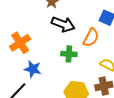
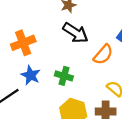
green cross: (69, 54) -> (64, 76), moved

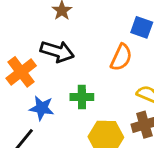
black arrow: (76, 33) -> (57, 51), moved

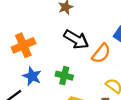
black arrow: (57, 51) -> (76, 39), moved

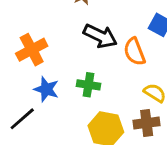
orange semicircle: (101, 53) -> (134, 52), turned 125

